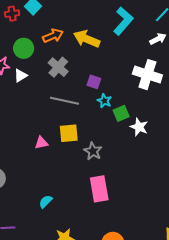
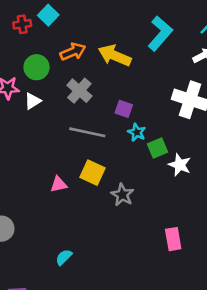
yellow square: (69, 133) -> (92, 173), turned 30
pink rectangle: (99, 189) -> (173, 239), moved, size x0.7

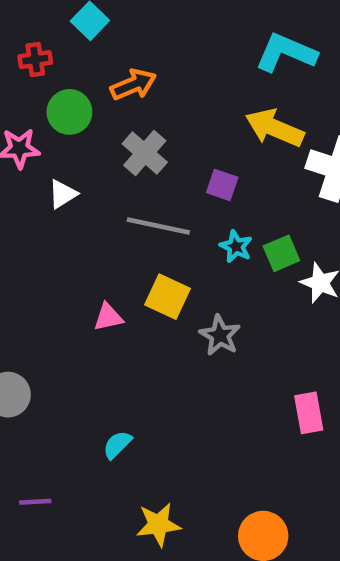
red cross: (22, 24) -> (35, 60), moved
cyan L-shape: (160, 33) -> (286, 53), turned -108
yellow arrow: (115, 56) -> (275, 128), moved
white triangle: (33, 101) -> (63, 194), moved
cyan star: (137, 132) -> (236, 246), moved

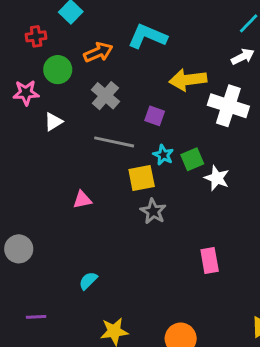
cyan L-shape: (286, 53) -> (147, 36), moved
yellow arrow: (275, 128) -> (188, 80), turned -30
yellow square: (167, 297) -> (142, 178), moved, turned -36

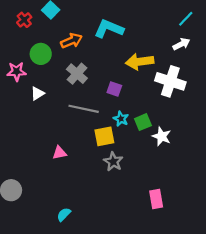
red cross: (36, 36) -> (24, 20), moved, turned -32

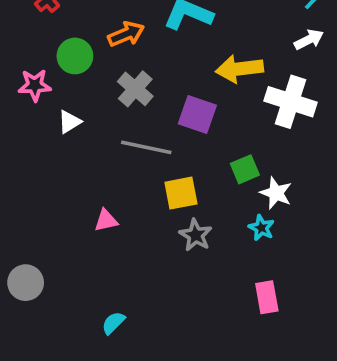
purple square: (114, 89) -> (197, 114), size x1.5
cyan star: (121, 119) -> (261, 228), moved

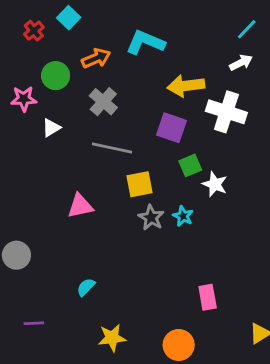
purple square: (197, 114) -> (171, 128), moved
pink triangle: (106, 220) -> (80, 206), size x1.4
cyan star: (261, 228) -> (183, 216), moved
pink rectangle: (267, 297) -> (208, 297), moved

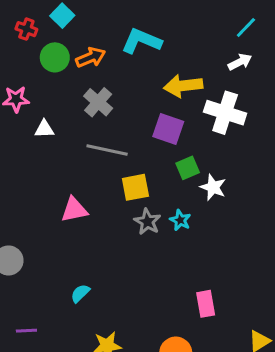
red cross: (34, 31) -> (26, 29), turned -30
green circle: (56, 76) -> (55, 57), moved
white triangle: (51, 128) -> (44, 129), turned 30

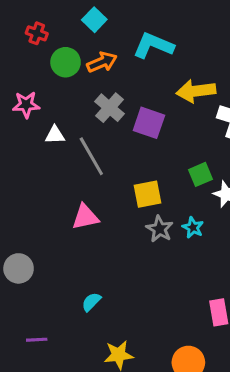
cyan square: (62, 16) -> (94, 20), moved
purple square: (168, 129) -> (149, 123), moved
gray line: (107, 150) -> (91, 156), moved, turned 48

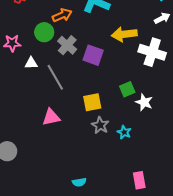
green circle: (66, 62) -> (44, 32), moved
cyan star: (193, 227) -> (124, 132), moved
cyan semicircle: (91, 302) -> (79, 182), moved, turned -144

